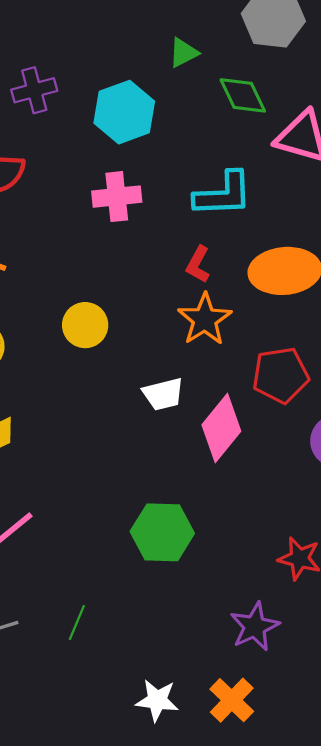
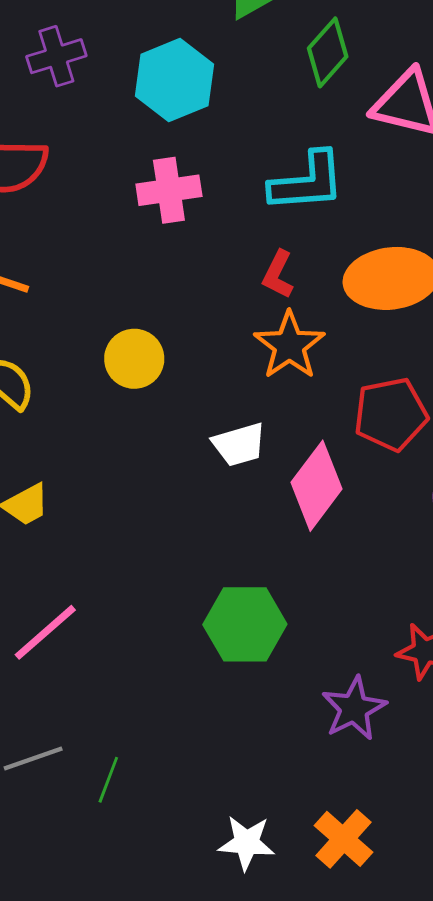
green diamond: (243, 95) -> (328, 52), turned 69
green line: (77, 622) -> (108, 780), moved
purple star: (255, 627) -> (354, 708), moved

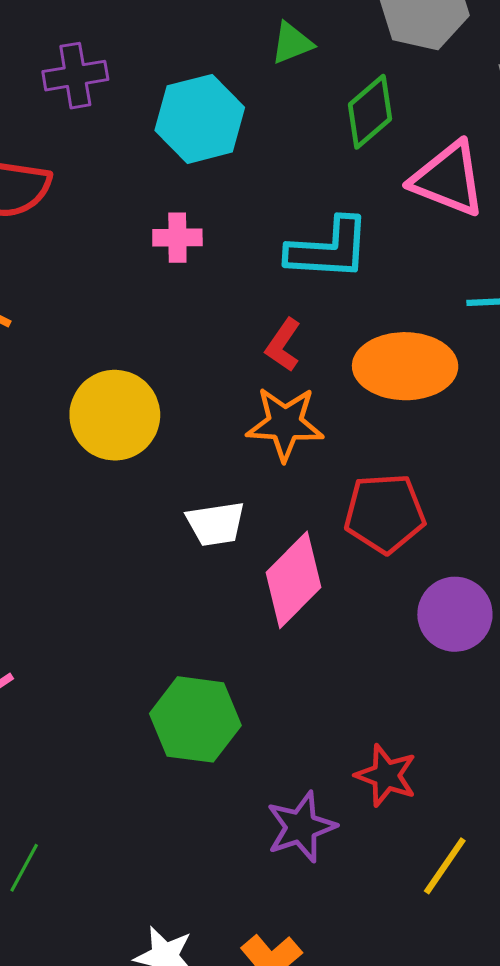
pink cross: (169, 190) -> (177, 238), size x0.7
orange star: (289, 345) -> (285, 424), turned 30
yellow circle: (134, 359) -> (115, 415), size x1.4

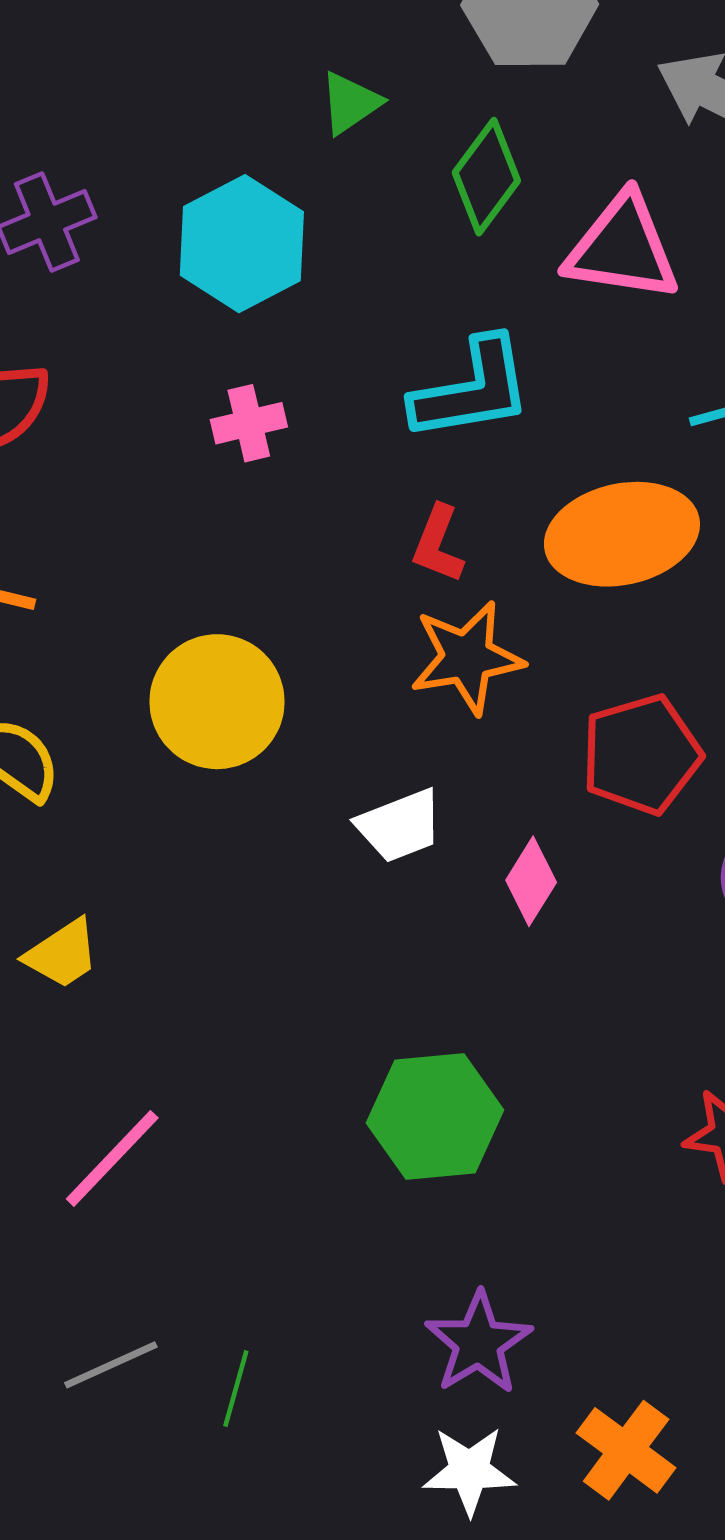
pink diamond: (294, 580) -> (531, 881), size x0.6
purple star: (301, 827) -> (478, 1343), moved

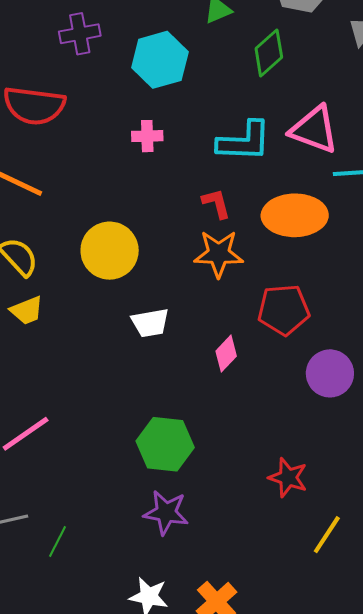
pink triangle: (622, 248) -> (314, 130), moved
red L-shape: (438, 544) -> (216, 203), turned 132
white trapezoid: (400, 826) -> (150, 323), moved
yellow trapezoid: (62, 954) -> (27, 311), moved
purple star: (478, 1343) -> (166, 513), moved, turned 30

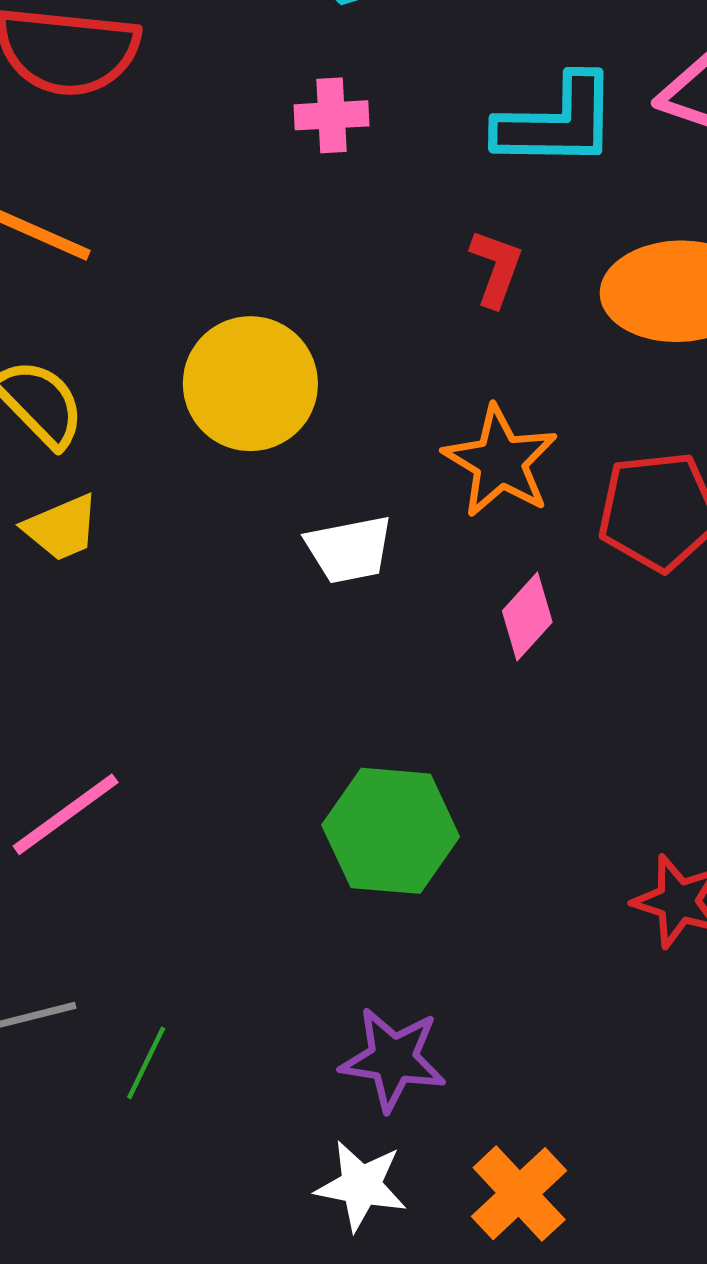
red L-shape: (216, 203) -> (496, 268), turned 36
orange star: (219, 254) -> (500, 461), moved, turned 30
purple star: (166, 513) -> (393, 1059), moved

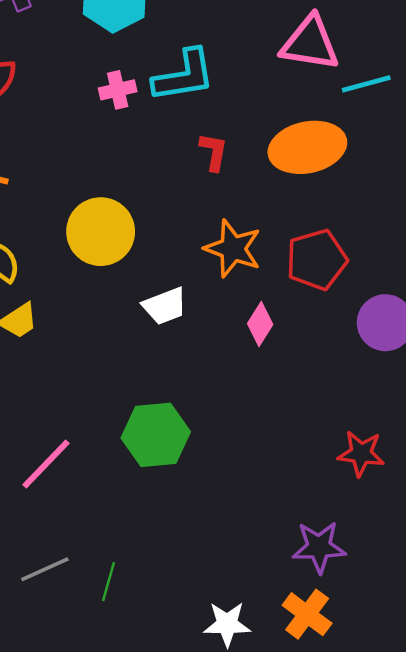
cyan L-shape: (557, 122) -> (184, 76), moved
green hexagon: (391, 831) -> (156, 435), moved
purple star: (393, 1059) -> (319, 547), moved

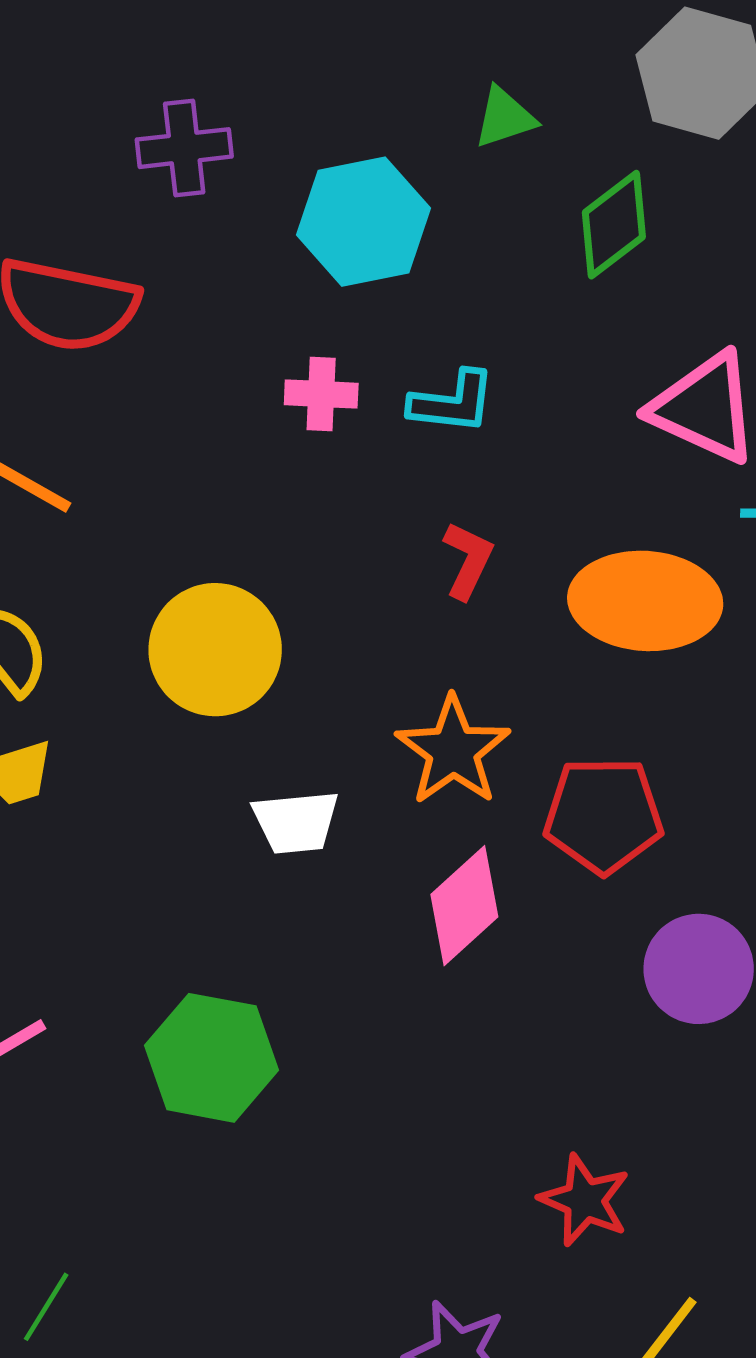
cyan L-shape: (184, 76) -> (452, 402), size x0.7
pink diamond: (260, 324) -> (464, 906), size x1.4

